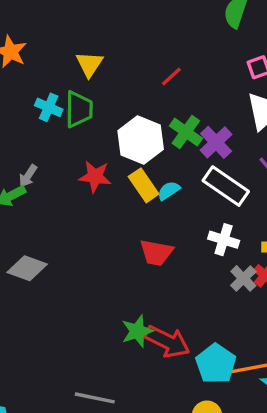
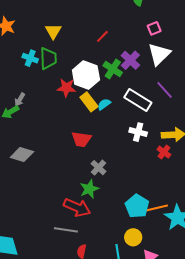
purple cross: (216, 142) -> (130, 60), moved
red star: (95, 177) -> (66, 88), moved
red trapezoid: (156, 253) -> (81, 139), moved
gray cross: (243, 278) -> (98, 168), moved
red arrow: (167, 342) -> (77, 207), moved

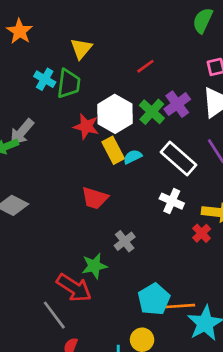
gray arrow: (20, 100) -> (22, 132), size x1.5
gray cross: (98, 168) -> (125, 241), moved
gray line: (66, 230) -> (54, 315), turned 35

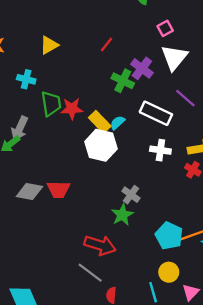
yellow triangle: (81, 49) -> (49, 45), turned 36
green trapezoid: (69, 84) -> (51, 104), moved
white hexagon: (115, 114) -> (101, 145), moved
red trapezoid: (95, 198) -> (58, 189), moved
green star: (94, 266) -> (122, 215), moved

